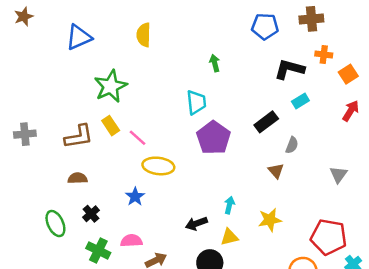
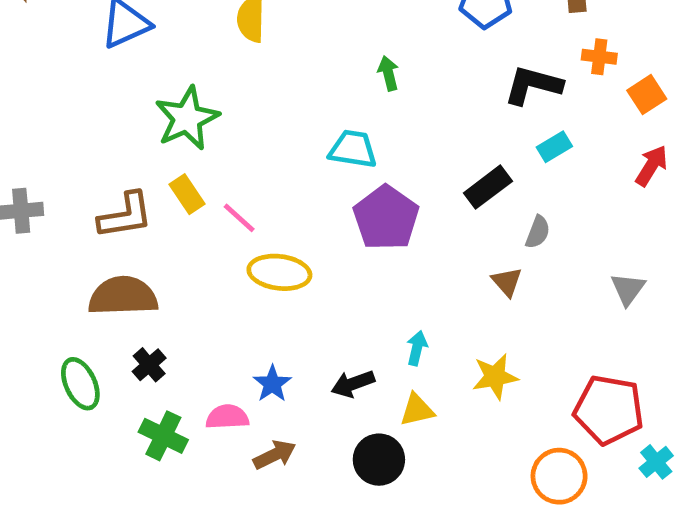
cyan trapezoid: (196, 102) -> (353, 149), turned -75
brown semicircle: (78, 178) -> (123, 296), size x1.8
blue star: (135, 197) -> (272, 384), moved

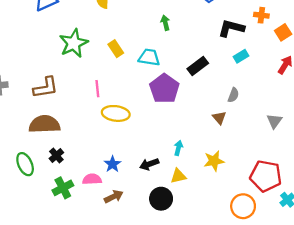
black rectangle: (488, 187) -> (198, 66), moved
yellow rectangle: (187, 194) -> (116, 49), moved
pink line: (239, 218) -> (97, 89), turned 42
green cross: (163, 436) -> (63, 188), turned 36

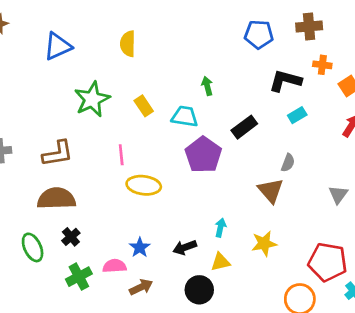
green arrow: (165, 23) -> (207, 86), moved
brown triangle: (219, 118) -> (271, 191), size x1.5

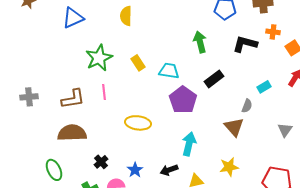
green arrow: (207, 86) -> (200, 42), moved, size x1.5
cyan rectangle: (297, 115) -> (264, 87), moved
pink line: (121, 155) -> (104, 92), moved
cyan arrow: (220, 228) -> (189, 144), moved, size x1.6
black cross: (71, 237) -> (101, 162), moved

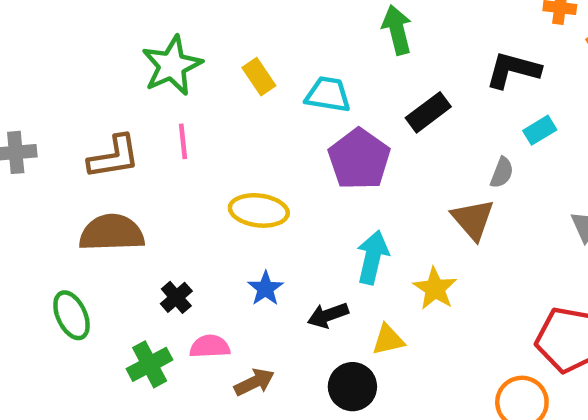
black L-shape: (245, 44) -> (513, 70), moved
yellow star: (229, 167) -> (435, 288), moved, turned -30
blue star: (135, 170) -> (266, 288), moved

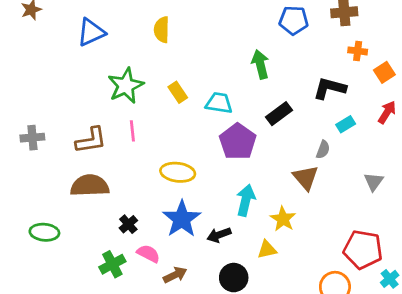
blue star: (266, 288) -> (182, 219), size x1.8
green ellipse: (71, 315) -> (44, 232), moved, turned -60
yellow triangle: (388, 340) -> (267, 250), moved
pink semicircle: (210, 346) -> (148, 254), turned 30

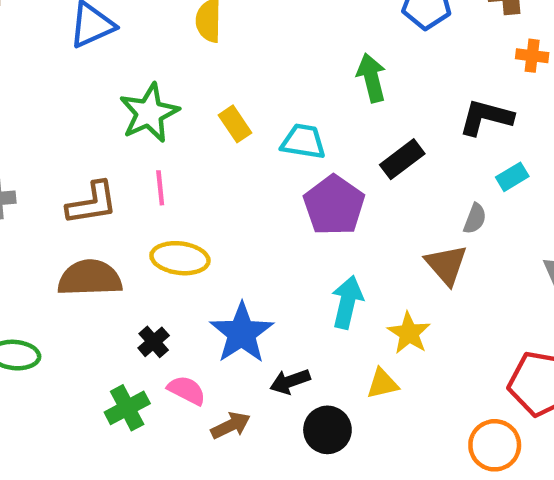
yellow ellipse: (178, 172) -> (180, 258), moved
black arrow: (219, 235) -> (290, 381), moved

